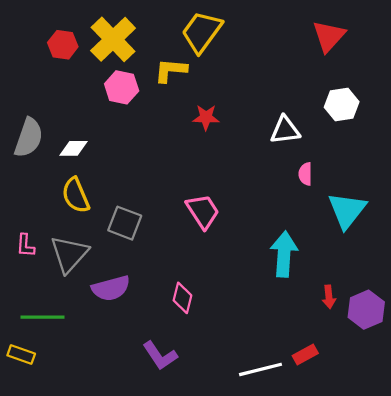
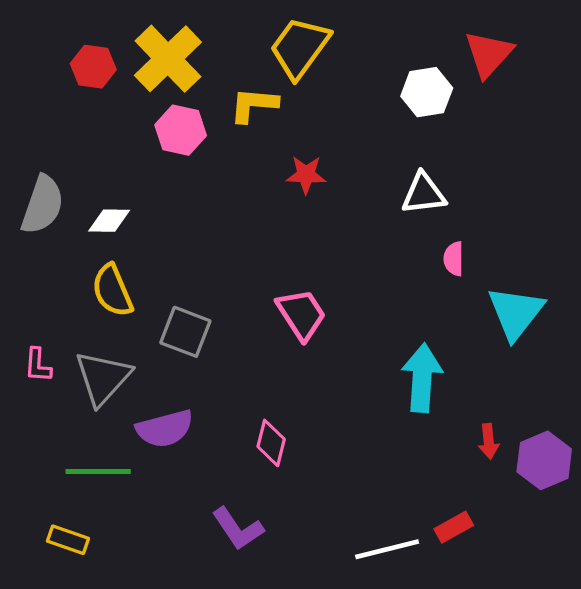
white hexagon: (342, 105) -> (427, 92), moved
green line: (43, 317) -> (98, 472), moved
yellow rectangle: (21, 354) -> (68, 540), moved

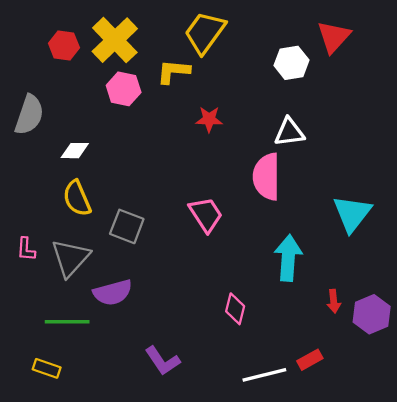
gray semicircle: (43, 205) -> (29, 115), moved
pink semicircle: (454, 259) -> (267, 177), moved, size x2.0
pink diamond: (271, 443) -> (235, 309), moved

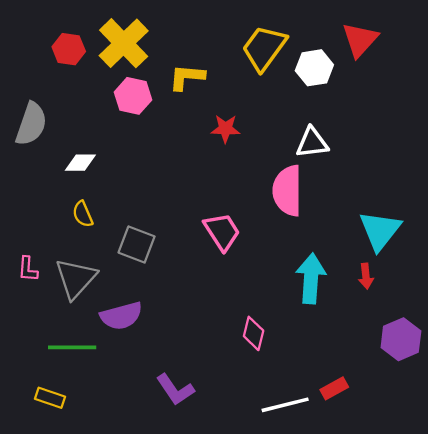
yellow trapezoid: (205, 33) -> (264, 48), moved
yellow semicircle: (77, 198) -> (83, 214), size x0.7
red arrow: (334, 301) -> (366, 276), moved

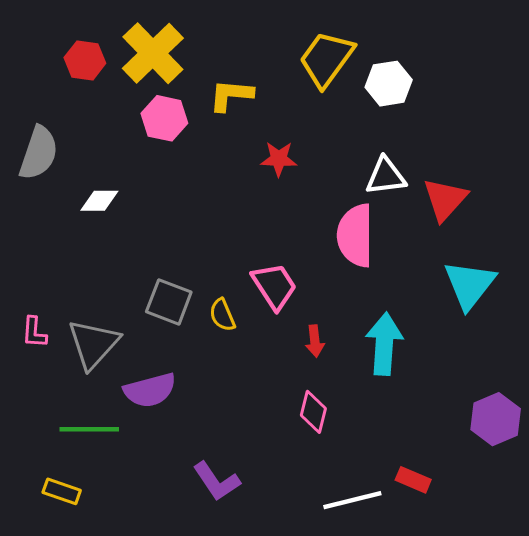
red triangle: (360, 40) -> (445, 199), moved
yellow semicircle: (83, 214) -> (222, 315), moved
red arrow: (366, 276) -> (315, 341), moved
red rectangle: (334, 388) -> (413, 480), turned 52

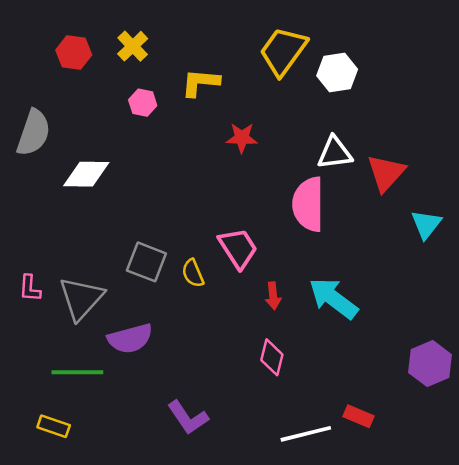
yellow cross: (153, 53) -> (133, 46), size x0.6
pink hexagon: (164, 118) -> (143, 103), size x0.7
white diamond: (99, 201) -> (86, 174), size x1.4
cyan triangle: (470, 285) -> (426, 224), moved, size x0.7
cyan arrow: (384, 344) -> (333, 298), turned -57

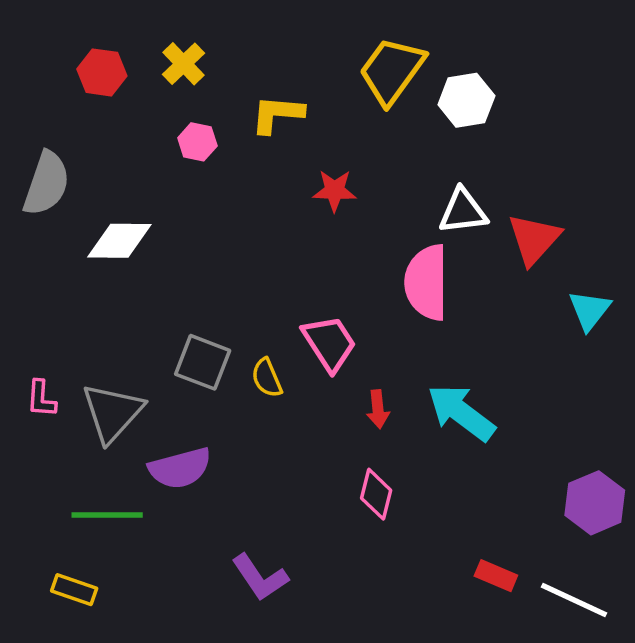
white line: (306, 434) -> (574, 600), moved, turned 39

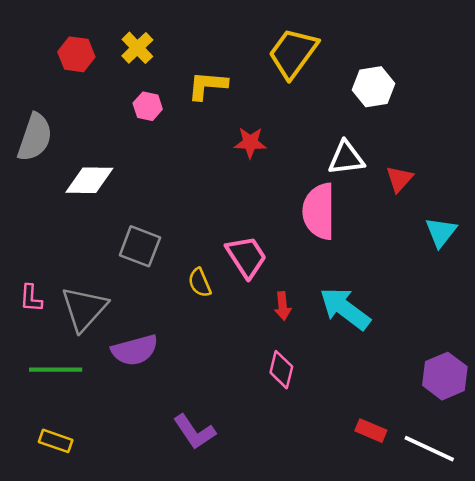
white hexagon: (466, 100) -> (373, 87), moved
red triangle: (534, 239) -> (399, 179), size x0.7
gray square: (203, 362) -> (140, 246), moved
green line: (107, 515) -> (56, 370), moved

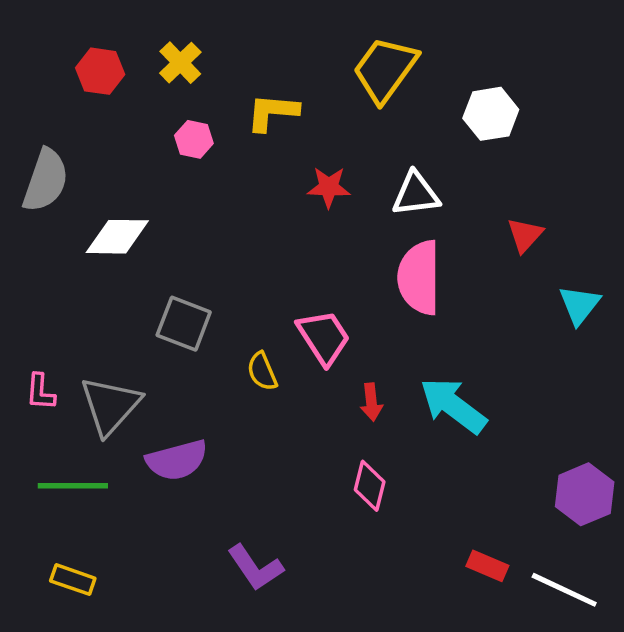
white triangle: (346, 158) -> (416, 194), moved

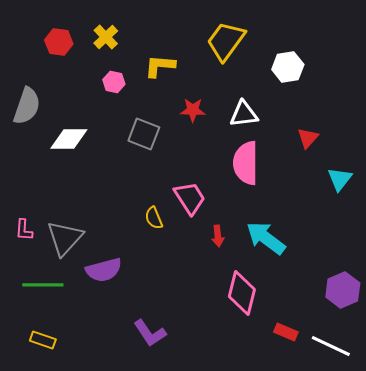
gray square: (184, 324) -> (144, 134), moved
pink diamond: (370, 486) -> (242, 293), moved, size x1.5

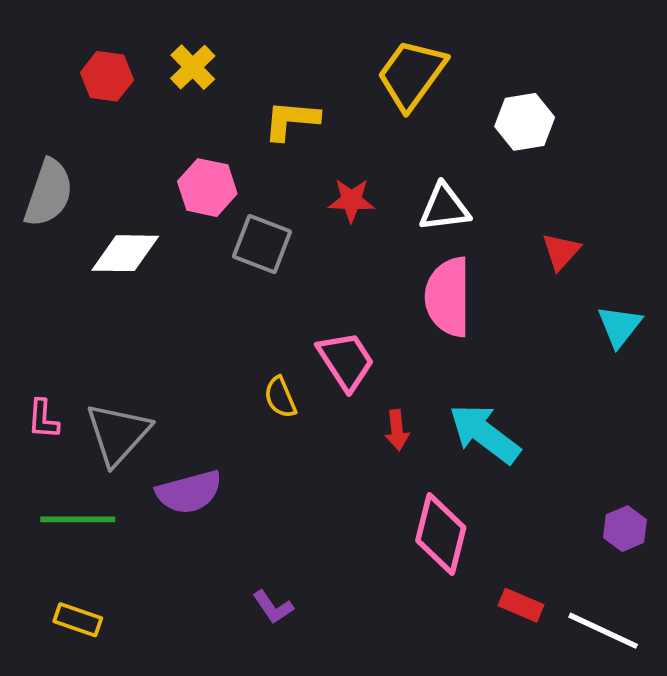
pink hexagon: (114, 82) -> (207, 188), moved, size x1.4
purple hexagon: (343, 290) -> (625, 529), size x0.7
purple L-shape: (150, 333) -> (273, 607), size x0.7

